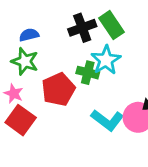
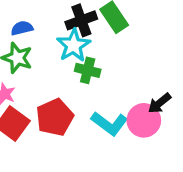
cyan star: (106, 60) -> (73, 45), moved
red pentagon: (58, 89) -> (55, 117), moved

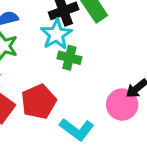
cyan L-shape: (109, 123) -> (77, 129), moved

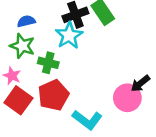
green cross: (69, 58) -> (48, 63), moved

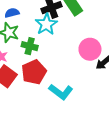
pink circle: (127, 98) -> (90, 49), moved

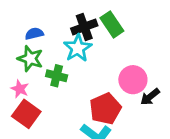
red pentagon: (34, 72) -> (105, 109), moved

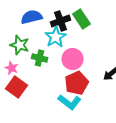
blue semicircle: (34, 34) -> (32, 17), moved, size x1.5
pink circle: (133, 80) -> (73, 59), moved

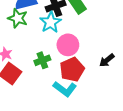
green star: (20, 45) -> (18, 18), moved
green cross: (40, 58) -> (42, 60), moved, turned -35

